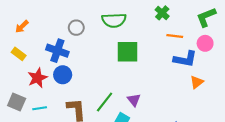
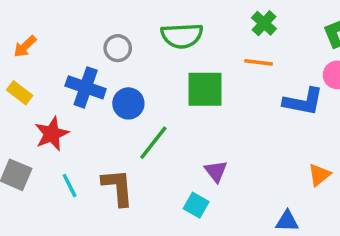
orange line: (175, 36) -> (259, 62), moved
blue circle: (63, 75) -> (128, 103), moved
orange triangle: (197, 82) -> (319, 175), moved
green line: (105, 102) -> (153, 143), moved
cyan line: (40, 108) -> (70, 185), moved, turned 72

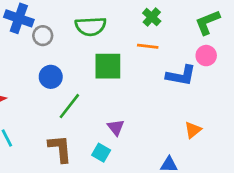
blue cross: (86, 87) -> (19, 18), moved
brown L-shape: (118, 187) -> (60, 149), moved

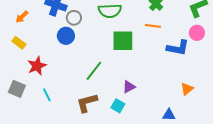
blue circle: (51, 77) -> (66, 36), moved
purple triangle: (116, 127) -> (129, 87), turned 40
brown L-shape: (60, 149) -> (87, 103), turned -100

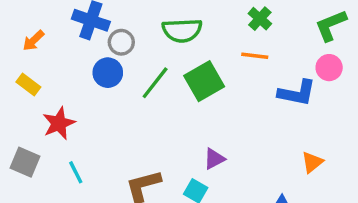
green square: (123, 41) -> (204, 81), turned -30
green line: (94, 71) -> (155, 83), moved

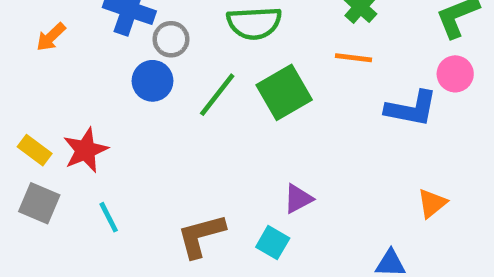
yellow rectangle: (28, 84) -> (35, 150), moved

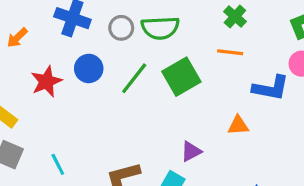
gray circle: (171, 39) -> (121, 28), moved
red star: (85, 150) -> (46, 81), moved
orange triangle: (432, 203) -> (238, 125), moved, turned 35

